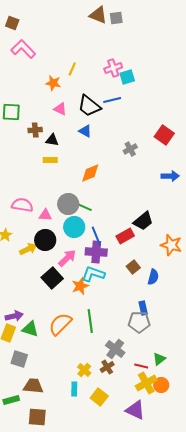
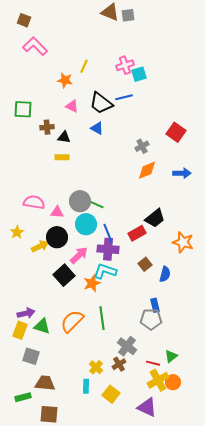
orange diamond: (90, 173) -> (147, 170), moved

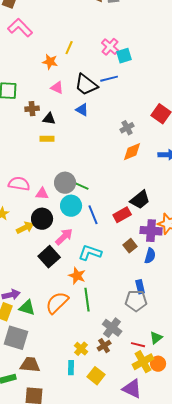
pink cross: (125, 65) -> (110, 47), turned -30
purple cross: (108, 249) -> (151, 231), moved
orange star: (92, 283) -> (77, 276), moved, turned -30
gray square: (31, 356) -> (16, 338), size x1.4

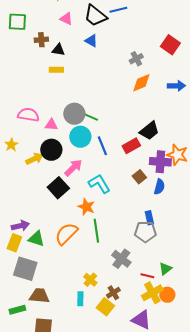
cyan L-shape: (90, 253) -> (99, 184), turned 40
brown cross: (104, 346) -> (113, 293), moved

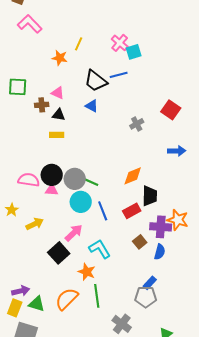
pink triangle: (66, 19) -> (58, 93), moved
orange diamond: (141, 83) -> (133, 176), moved
black trapezoid: (149, 131) -> (150, 196), turned -50
black circle: (51, 150) -> (52, 175), moved
blue rectangle: (149, 218) -> (150, 283), turned 56

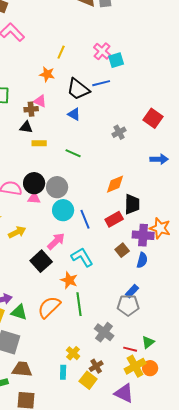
orange star: (60, 58) -> (47, 74), moved
brown cross: (42, 105) -> (31, 109), moved
black triangle: (59, 115) -> (26, 127), moved
green line: (91, 182) -> (73, 153), moved

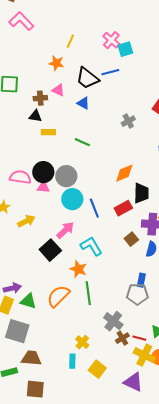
pink triangle: (40, 101) -> (58, 90), moved
blue rectangle: (132, 291) -> (141, 280), turned -32
brown cross: (96, 366) -> (122, 338), moved
yellow cross: (135, 366) -> (144, 355), turned -35

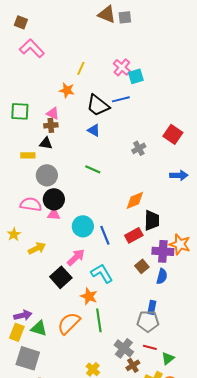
pink triangle: (58, 90) -> (53, 113), moved
yellow rectangle: (48, 132) -> (28, 155), moved
gray circle: (66, 176) -> (47, 175), moved
red line: (139, 338) -> (150, 347), moved

